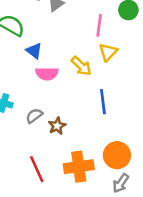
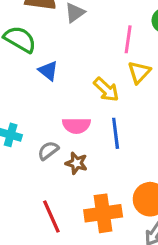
pink semicircle: (47, 74) -> (76, 126), moved
blue line: (103, 102) -> (116, 133), moved
brown star: (57, 126) -> (76, 163), turned -30

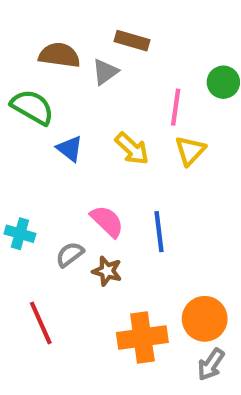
yellow arrow: (106, 89) -> (132, 149), moved
pink semicircle: (76, 126) -> (107, 221), turned -136
red line: (51, 216) -> (41, 323), moved

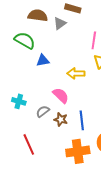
blue triangle: (70, 149) -> (43, 60), turned -48
yellow arrow: (132, 149) -> (76, 73), moved, turned 138
blue line: (159, 232) -> (82, 120), moved

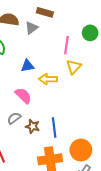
blue triangle: (43, 60) -> (27, 66), moved
pink semicircle: (61, 95) -> (23, 96), moved

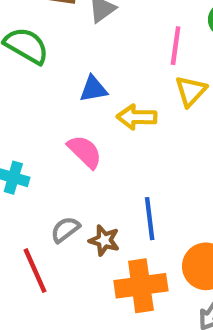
gray semicircle: (14, 118) -> (65, 230), moved
brown star: (33, 126) -> (104, 240), moved

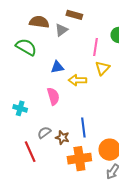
pink semicircle: (85, 152) -> (53, 96), turned 30

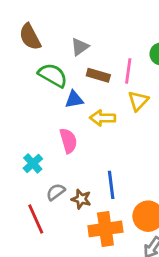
brown rectangle: (74, 15) -> (98, 75), moved
brown semicircle: (39, 22) -> (30, 37), moved, turned -126
green semicircle: (26, 47) -> (53, 75), moved
cyan cross: (20, 108) -> (33, 163), moved, turned 32

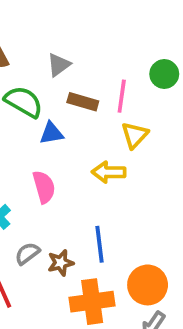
yellow arrow: (103, 118) -> (109, 172), moved
brown star: (81, 199) -> (61, 263), turned -30

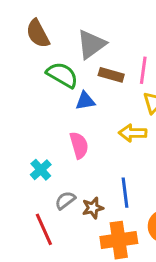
gray triangle: (59, 65) -> (91, 44), size x1.5

